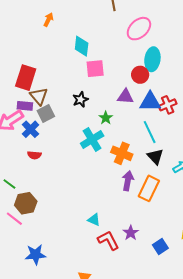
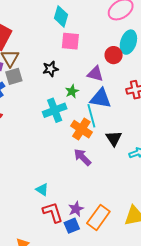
blue triangle: (150, 102) -> (101, 98), moved
cyan line: (150, 132) -> (91, 116), moved
purple arrow: (128, 181) -> (83, 157), turned -66
orange rectangle: (149, 188) -> (98, 217), moved
blue square: (160, 247) -> (72, 226), moved

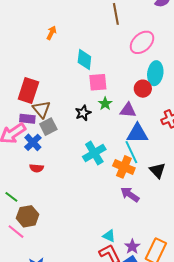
green star: (72, 91) -> (105, 104), moved
cyan triangle: (42, 190) -> (109, 236), moved

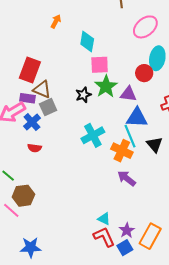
orange arrow: (51, 33) -> (56, 21), moved
green star: (105, 104) -> (106, 86), size x1.6
brown triangle: (41, 109) -> (42, 89), turned -30
black triangle: (157, 170) -> (155, 145), moved

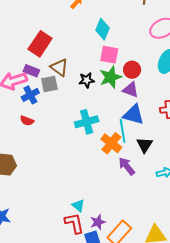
red circle: (144, 73) -> (132, 70), moved
brown triangle: (42, 89) -> (59, 67), moved
purple arrow: (127, 178) -> (127, 166), moved

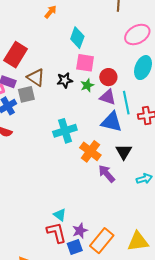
green star: (110, 77) -> (87, 85), size x0.6
black star: (87, 80) -> (65, 80), moved
cyan line: (123, 131) -> (126, 103), moved

